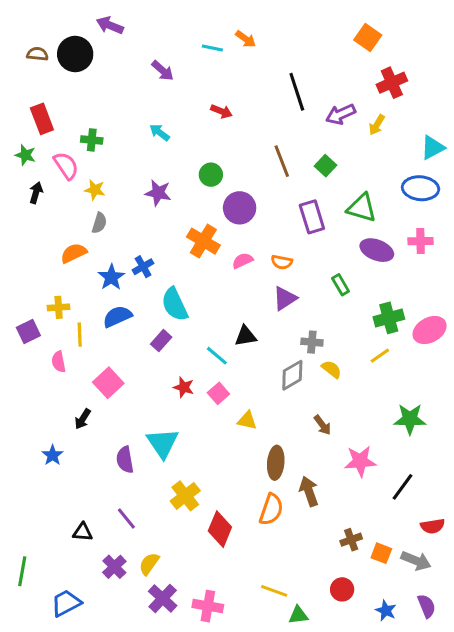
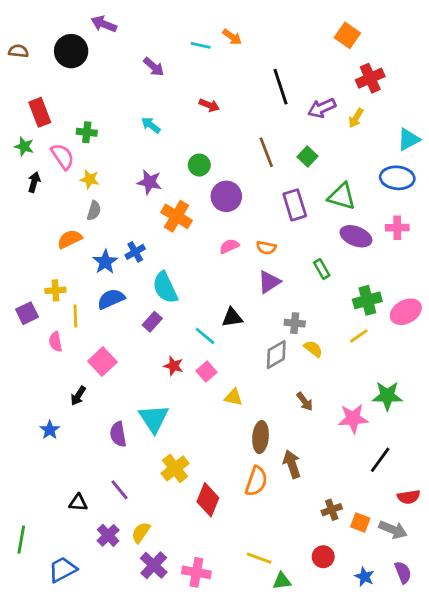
brown semicircle: (37, 54) -> (18, 51), moved
orange cross: (203, 241) -> (176, 216), moved
pink star: (360, 461) -> (353, 419), moved

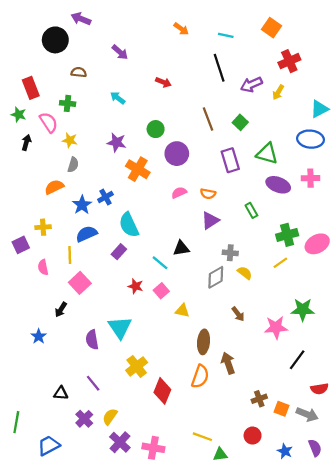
cyan line: (201, 45) -> (226, 35), moved
brown semicircle: (18, 51) -> (79, 72), moved
yellow line: (75, 316) -> (70, 255), moved

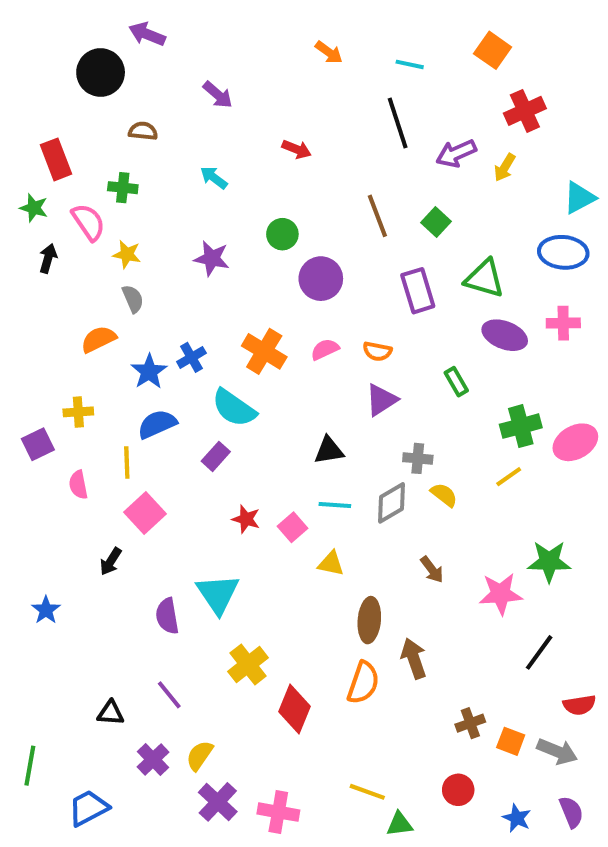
gray semicircle: (73, 165) -> (133, 299), turned -40
orange cross: (138, 169) -> (264, 351), moved
cyan semicircle: (129, 225) -> (234, 408), turned -30
cyan line: (160, 263) -> (335, 505), moved, turned -36
blue star: (39, 336) -> (46, 610), moved

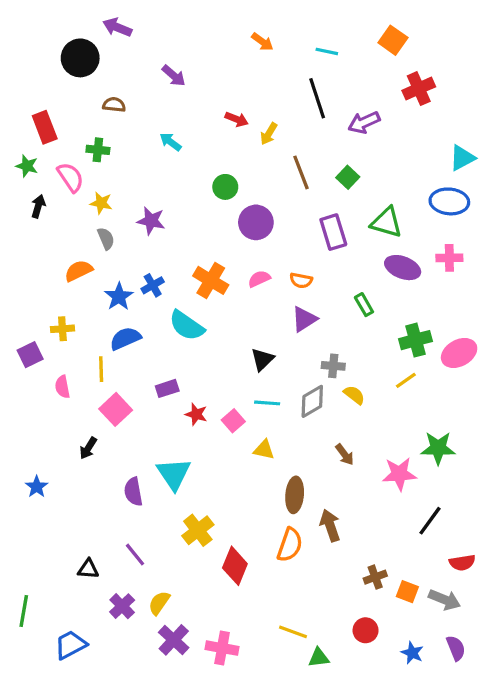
yellow arrow: (505, 167) -> (269, 134), moved
purple star: (212, 258) -> (151, 221), moved
black triangle: (329, 450) -> (262, 359), turned -35
purple rectangle: (216, 456) -> (167, 388), moved, turned 30

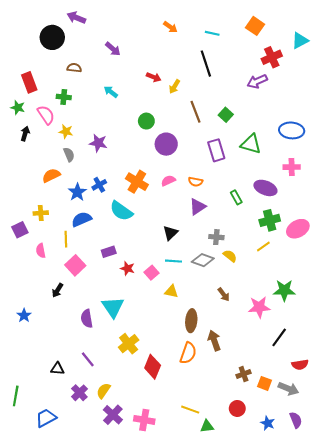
purple arrow: (364, 122) -> (257, 81), moved
cyan triangle: (462, 158) -> (300, 41), moved
purple ellipse: (403, 268) -> (265, 188), moved
gray diamond: (312, 401) -> (203, 260), turned 50

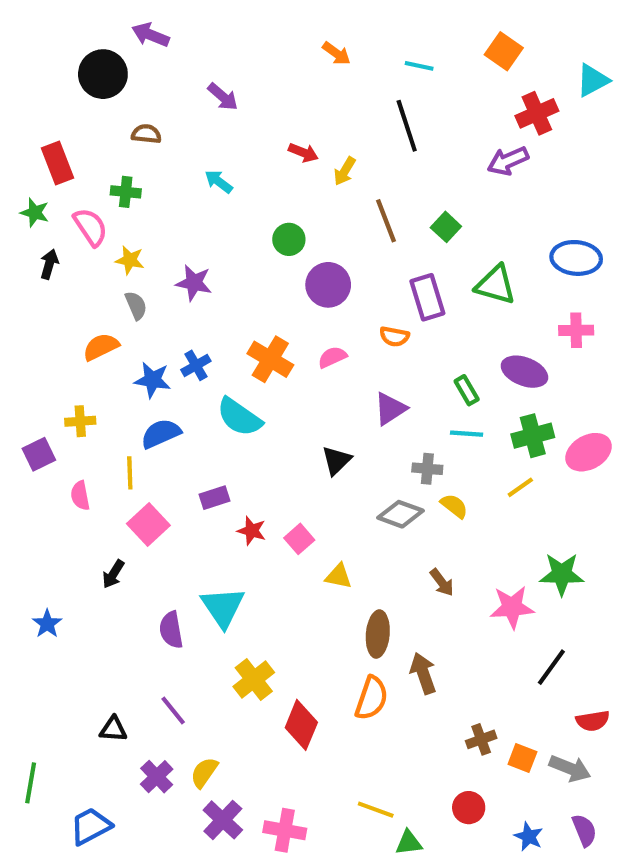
orange semicircle: (195, 182) -> (394, 336), moved
blue star: (77, 192) -> (153, 380), turned -30
cyan line: (174, 261) -> (467, 434), moved

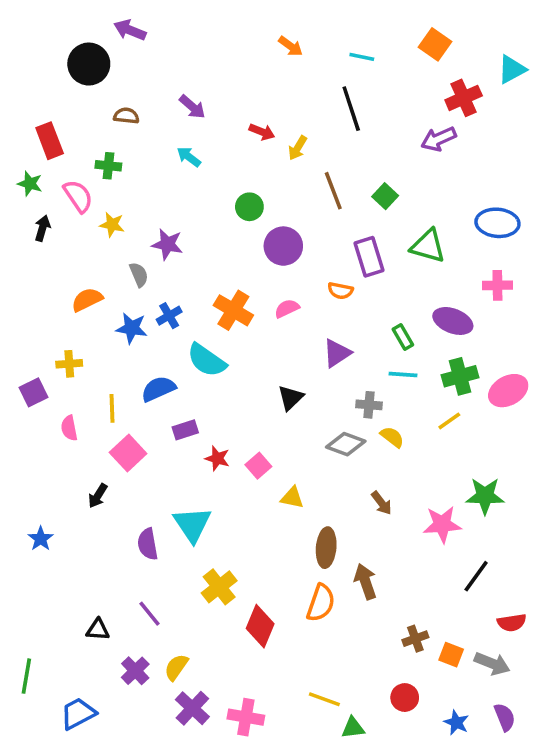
purple arrow: (223, 97) -> (192, 107), moved
gray semicircle: (136, 305) -> (139, 275), moved
blue semicircle: (161, 434) -> (158, 389), moved

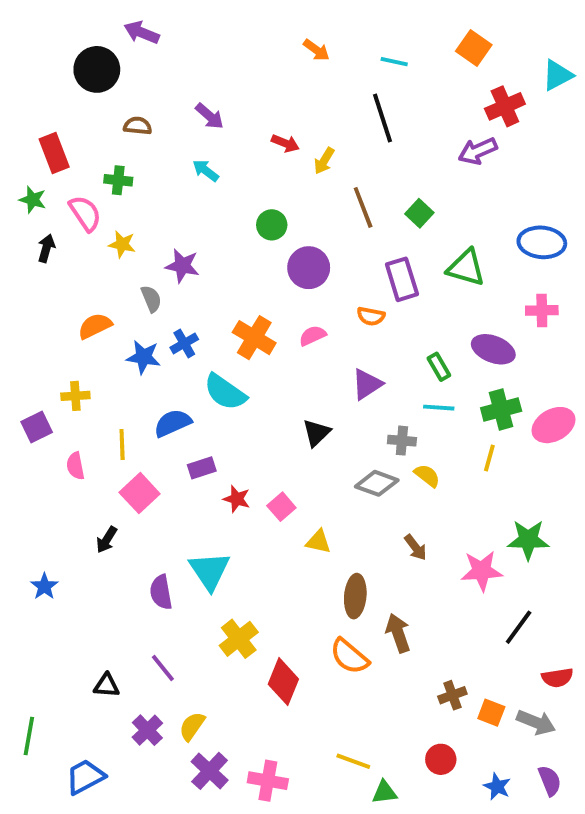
yellow line: (449, 421) -> (489, 458), turned -40
orange semicircle: (321, 603) -> (349, 656), turned 111

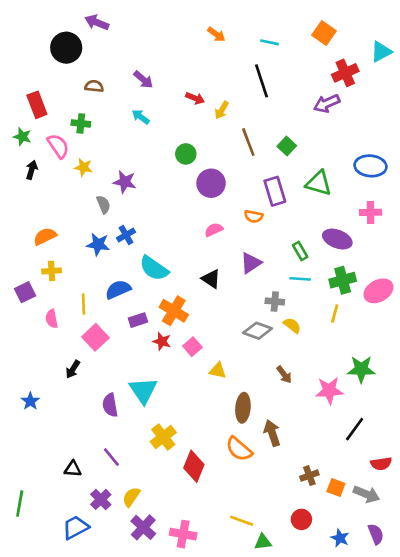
orange semicircle: (95, 326) -> (45, 236), moved
orange cross: (254, 338) -> (174, 311), moved
black triangle: (316, 433) -> (211, 279), moved, turned -42
blue trapezoid: (85, 777) -> (75, 527), moved

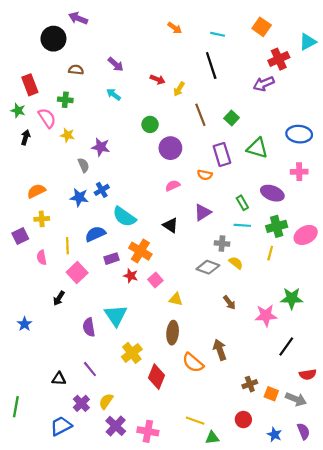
brown ellipse: (243, 408) -> (173, 333), moved

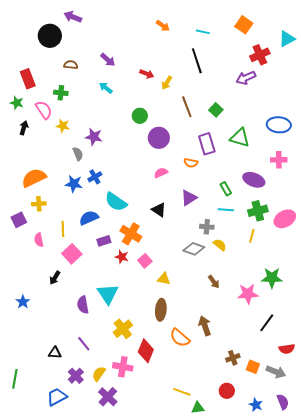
orange semicircle: (36, 191) -> (34, 178), size x1.4
pink cross: (148, 431) -> (123, 367), moved

